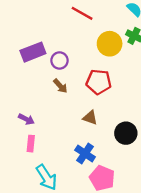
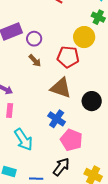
yellow circle: (110, 44) -> (84, 37), moved
brown triangle: (90, 118) -> (61, 88), size x1.6

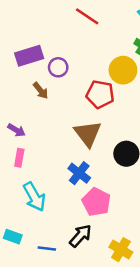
brown arrow: (35, 61) -> (41, 91), moved
brown triangle: (61, 88) -> (88, 134), turned 30

